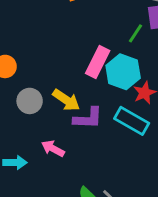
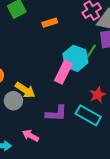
cyan hexagon: (123, 72) -> (75, 58), moved
yellow arrow: (66, 100) -> (25, 90), moved

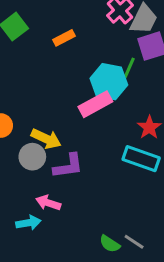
pink rectangle: (63, 72) -> (95, 104), turned 45
purple L-shape: (56, 113) -> (68, 166), moved
pink arrow: (31, 136) -> (48, 203), moved

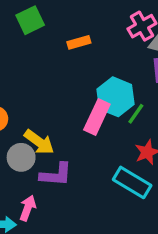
green line: (129, 68) -> (136, 114), moved
pink rectangle: (95, 104) -> (97, 117), turned -48
pink arrow: (48, 203) -> (28, 208), turned 80

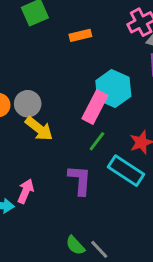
green line: (136, 114) -> (97, 141), moved
gray circle: (21, 157) -> (28, 104), moved
purple L-shape: (56, 175) -> (80, 180), moved, turned -92

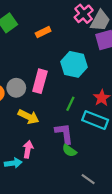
pink rectangle: (95, 107) -> (40, 81), moved
yellow arrow: (39, 129) -> (29, 117), moved
green semicircle: (75, 245) -> (69, 151), moved

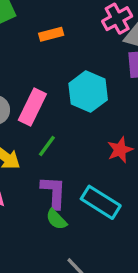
green line: (70, 104) -> (47, 146), moved
cyan rectangle: (95, 120) -> (101, 202), moved

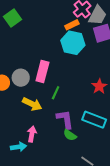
orange rectangle: (51, 34) -> (72, 25), moved
cyan hexagon: (88, 92) -> (73, 43), moved

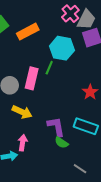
orange rectangle: (72, 25) -> (28, 32), moved, size x1.5
green line: (56, 93) -> (49, 68), moved

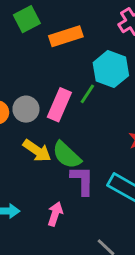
pink arrow: (23, 143) -> (55, 214), moved
green semicircle: (62, 143) -> (67, 155), moved, size x1.5

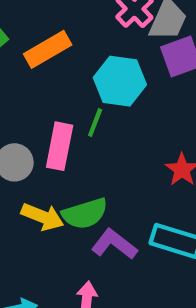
green semicircle: (67, 155) -> (85, 214), turned -48
purple L-shape: (82, 180) -> (114, 244), turned -40

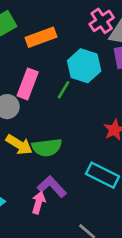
pink rectangle: (60, 146) -> (28, 84), moved
purple L-shape: (114, 244) -> (52, 187), moved

